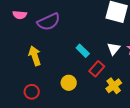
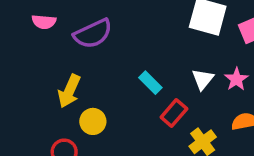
yellow arrow: (35, 56) -> (69, 91), turned -138
yellow circle: (69, 83) -> (93, 121), moved

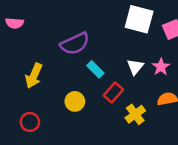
purple semicircle: (93, 34) -> (75, 44), moved
yellow circle: (93, 121) -> (75, 101), moved

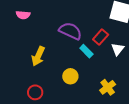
purple semicircle: (75, 44) -> (70, 31), turned -130
red rectangle: (113, 92) -> (101, 37), moved
yellow cross: (135, 114) -> (108, 87), moved

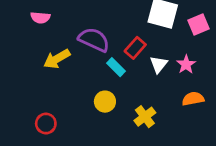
pink semicircle: (23, 15) -> (40, 18), moved
yellow arrow: (38, 56) -> (57, 59), moved, turned 36
yellow circle: (70, 76) -> (105, 102), moved

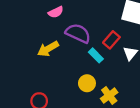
pink semicircle: (40, 18) -> (56, 12), moved, turned -32
yellow cross: (145, 117) -> (109, 95), moved

